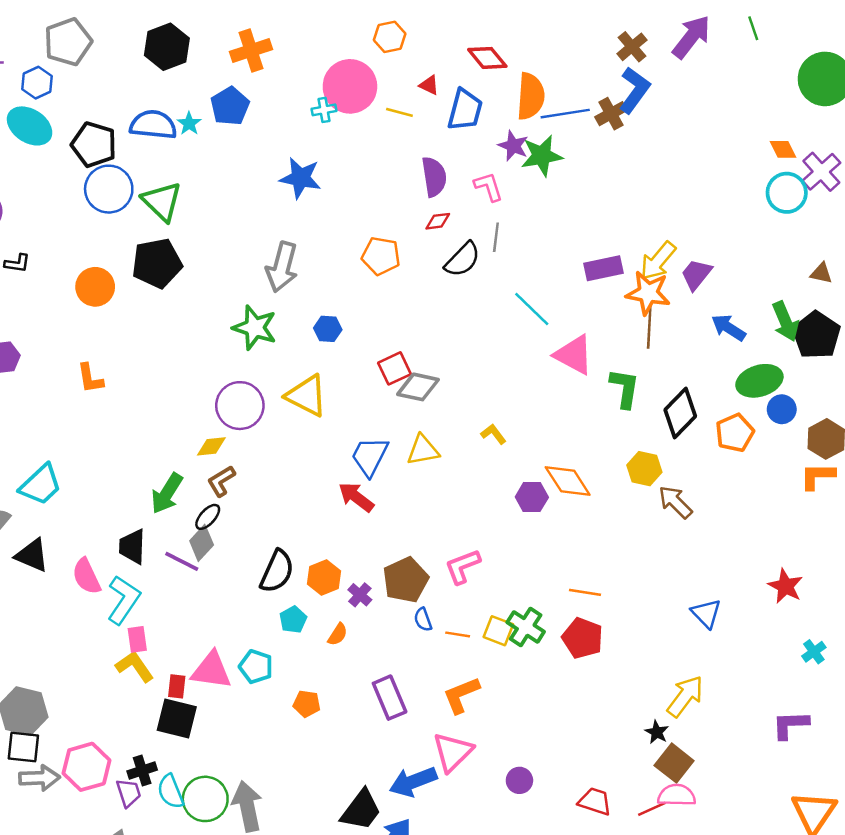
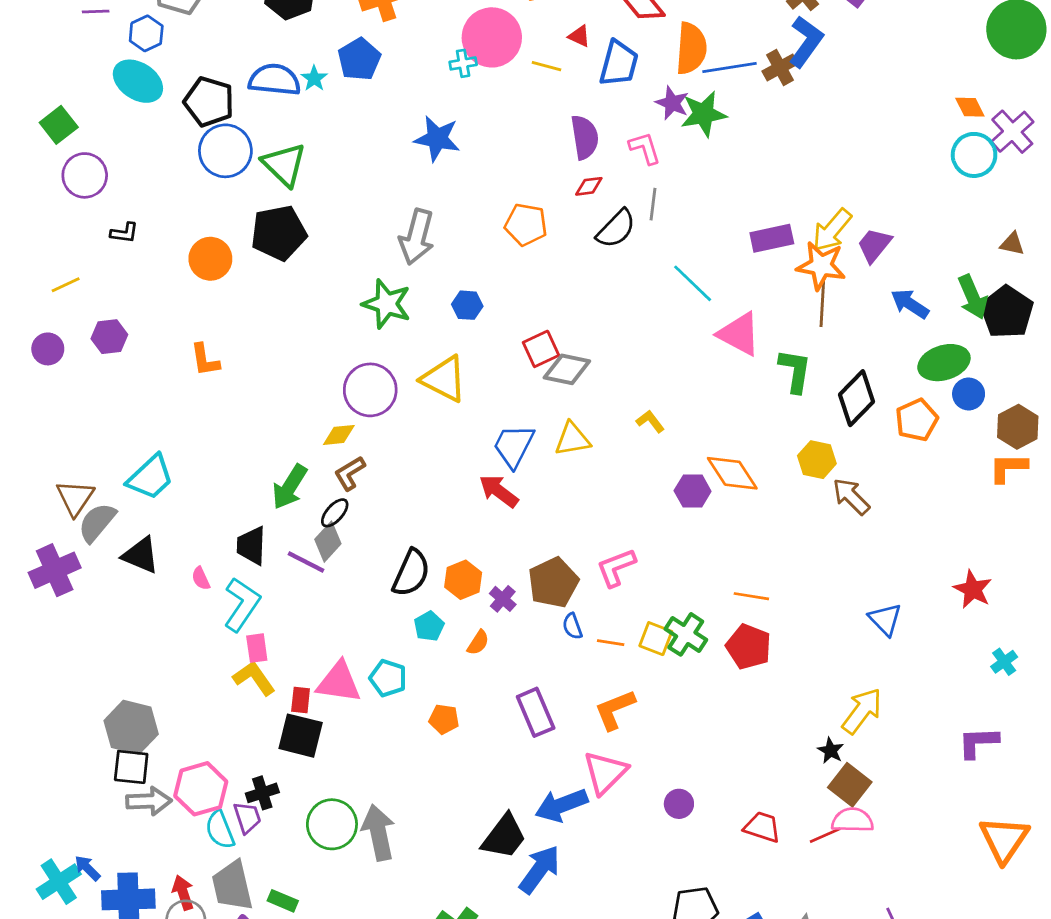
pink semicircle: (86, 576) -> (201, 578), size x0.6
cyan semicircle: (171, 792) -> (220, 830), moved

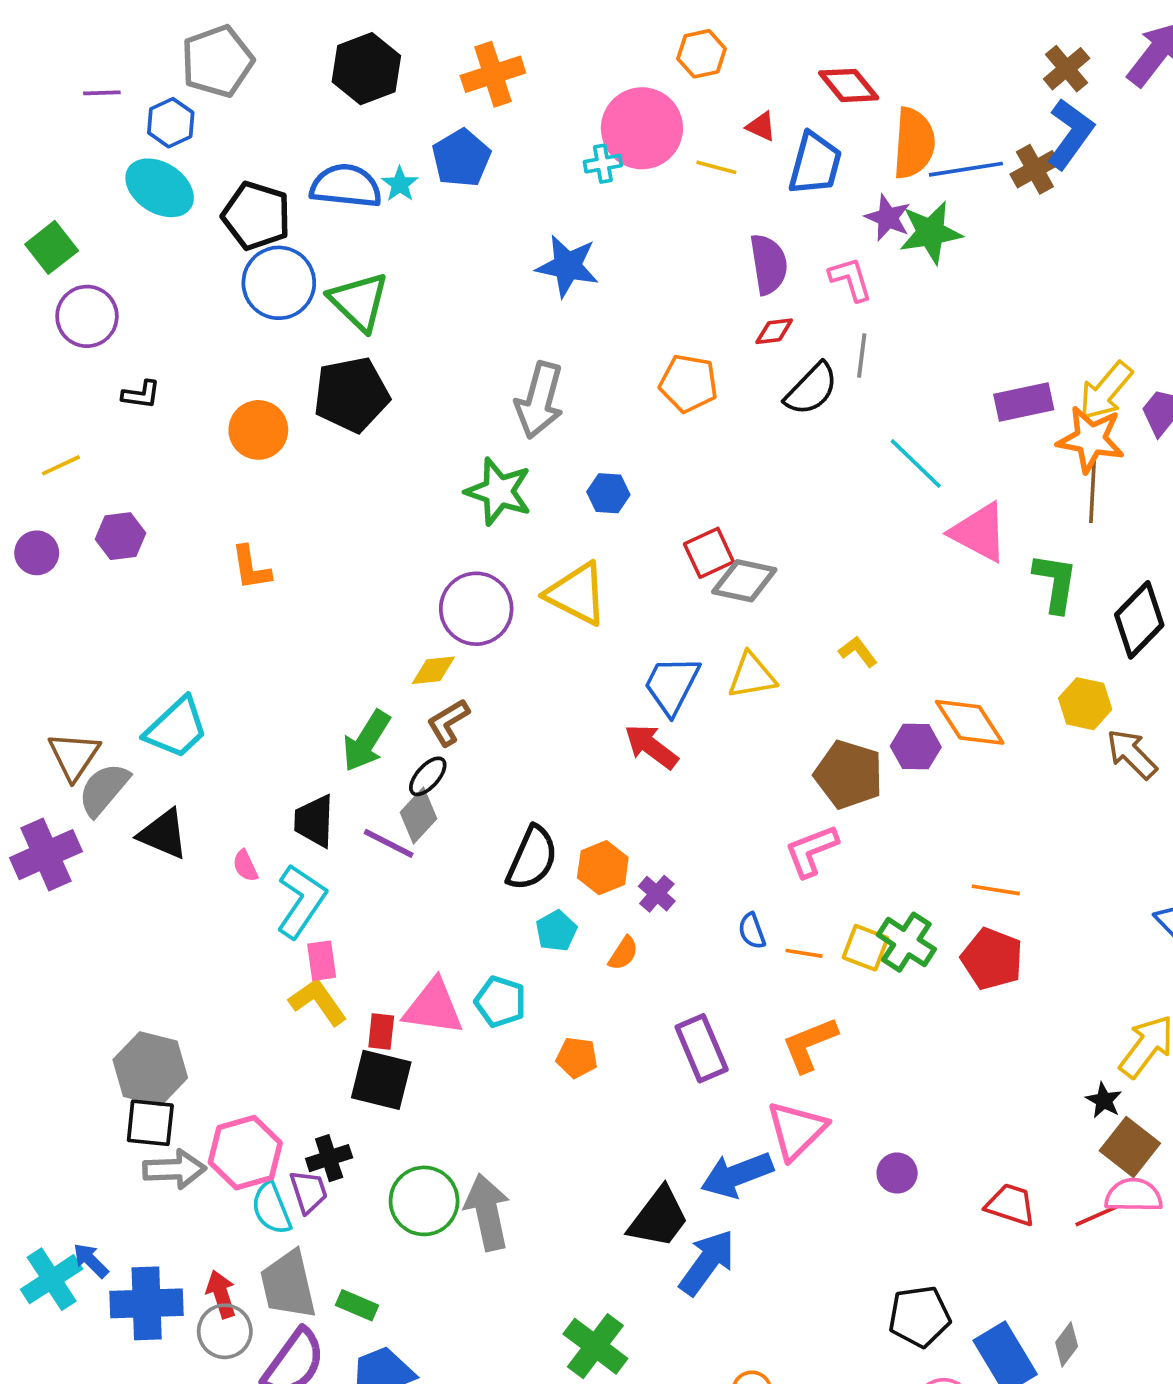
brown pentagon: (553, 583) -> (849, 774), moved, turned -30

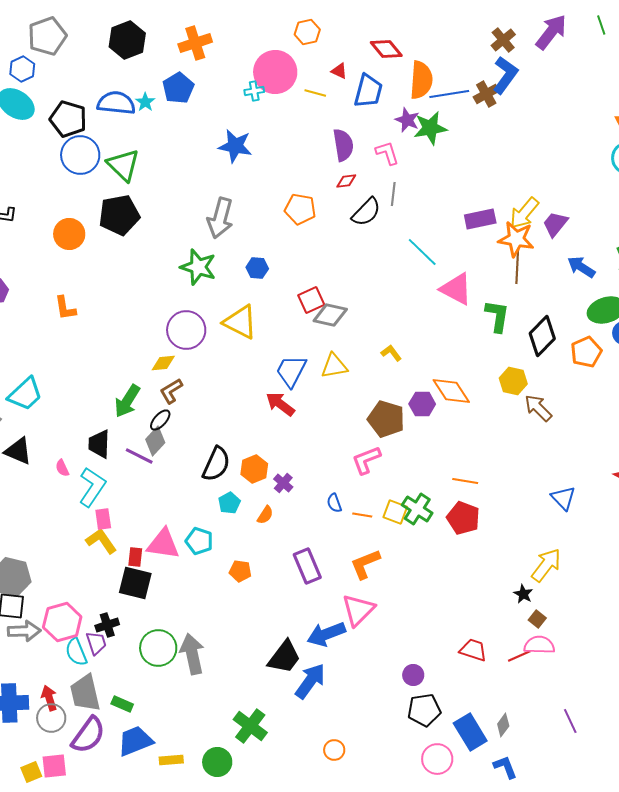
brown square: (1130, 1147) -> (537, 619), size x0.6
purple circle: (897, 1173) -> (413, 675), moved

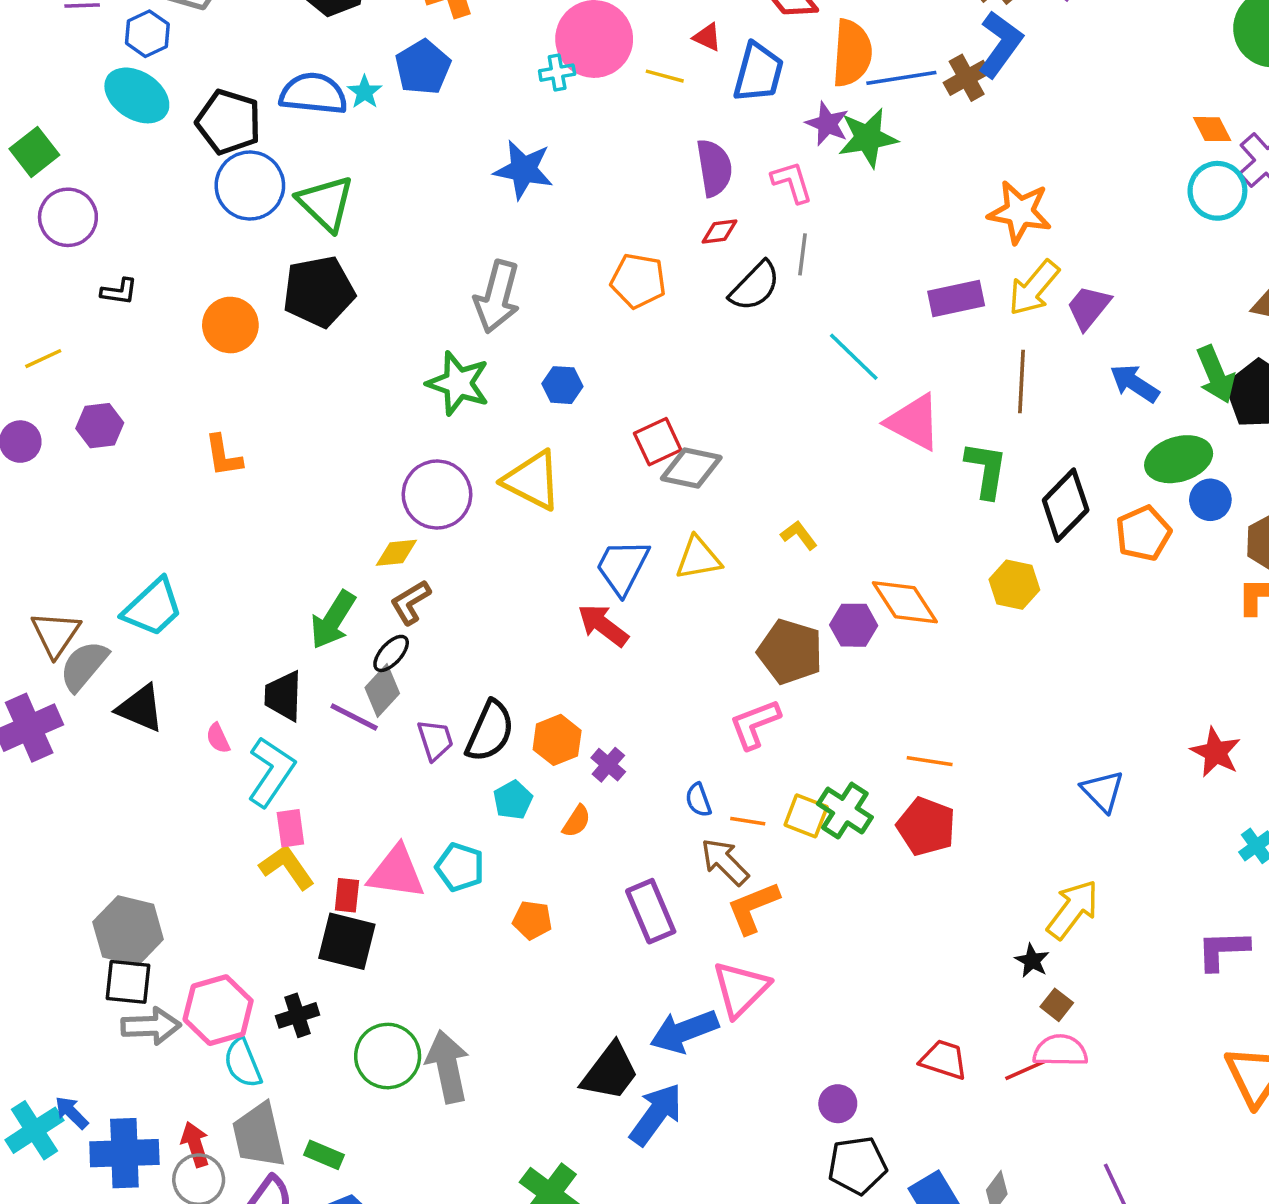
orange star: (516, 239) -> (1020, 212), moved
brown arrow: (538, 408) -> (725, 862), moved
purple trapezoid: (96, 643) -> (435, 740), moved

